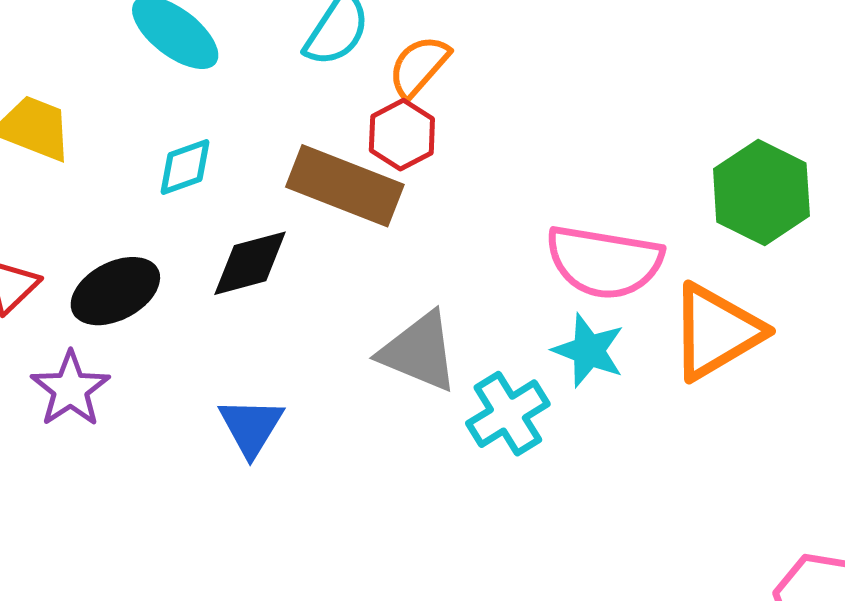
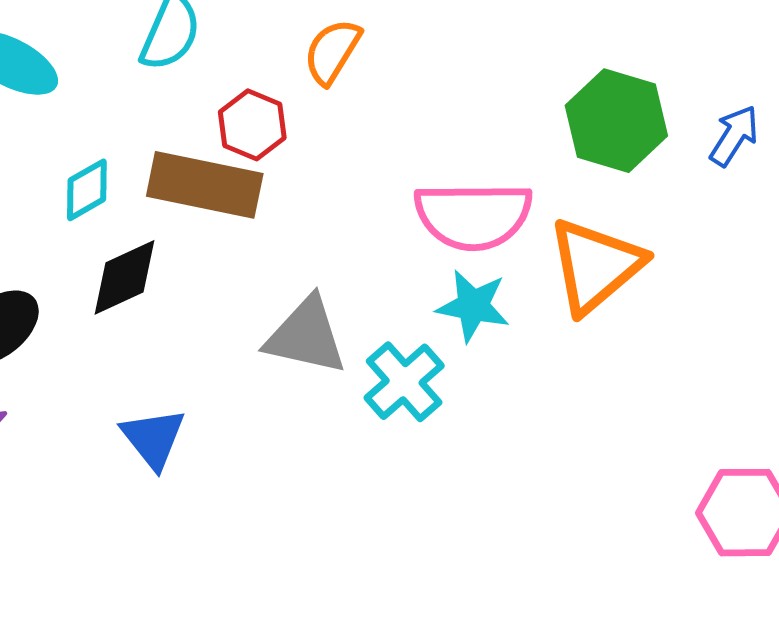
orange semicircle: (419, 66) -> (332, 51), moved
cyan diamond: (185, 167) -> (87, 190), moved

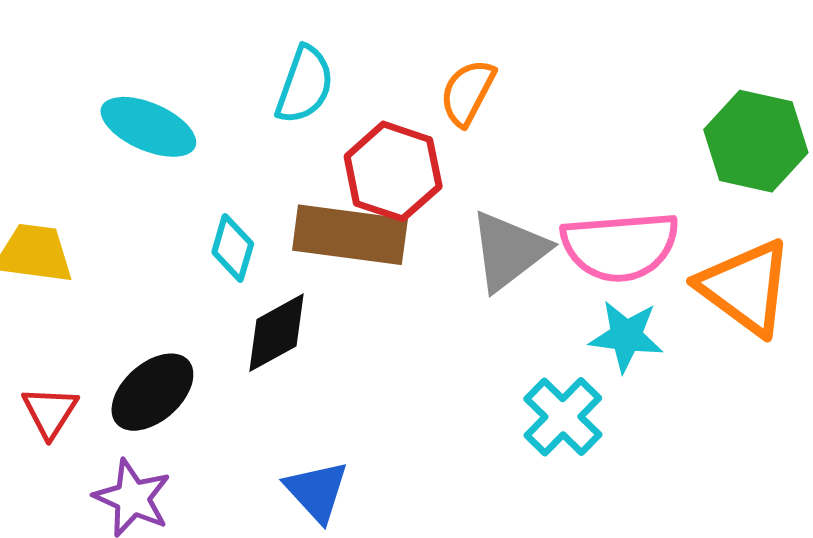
red hexagon: (252, 125) -> (393, 171), size x1.4
cyan diamond: (87, 190) -> (233, 248), turned -40
orange triangle: (595, 266) -> (745, 287), turned -39
gray triangle: (306, 336) -> (509, 251), moved, turned -46

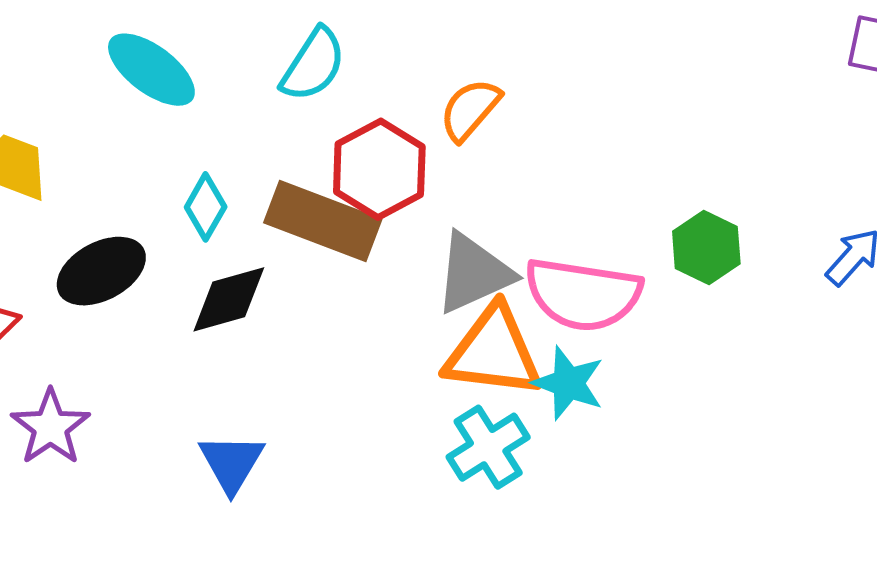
green hexagon: (756, 141) -> (706, 248), moved, size x0.7
orange triangle: (745, 287) -> (493, 352), moved, turned -43
black ellipse: (152, 392) -> (101, 271), moved

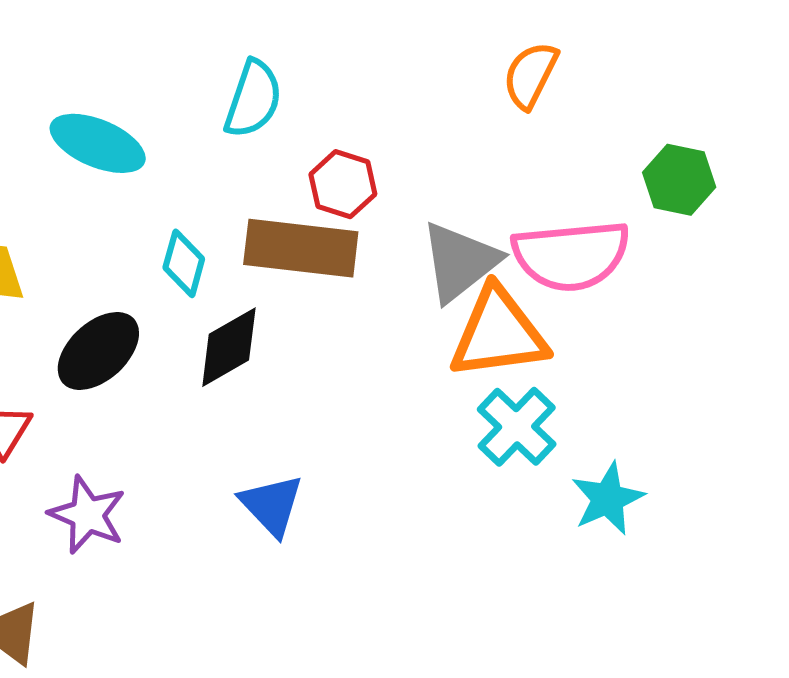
orange semicircle: (470, 110) -> (530, 75), moved
red hexagon: (379, 169) -> (343, 184), size x0.7
cyan star: (568, 383) -> (608, 499), moved, turned -30

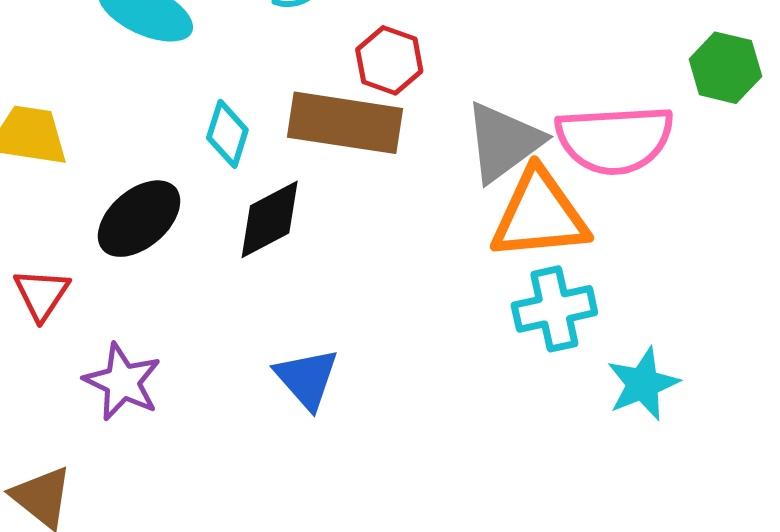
cyan cross: (517, 427) -> (554, 309), turned 32

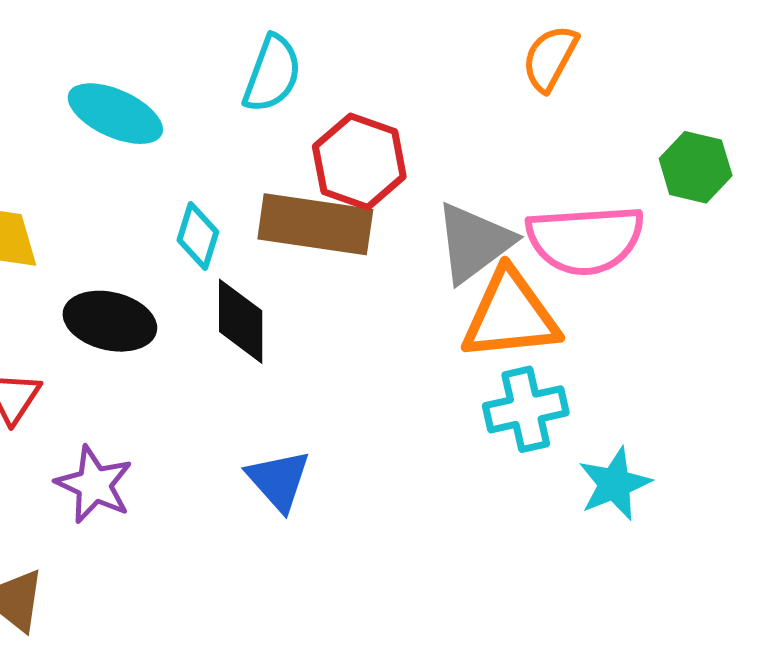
red hexagon: (389, 60) -> (359, 162), size x1.4
black ellipse: (139, 219) -> (110, 321), turned 54
black diamond: (270, 219) -> (241, 321), turned -62

